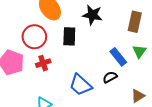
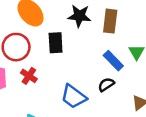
brown rectangle: (135, 22) -> (110, 21), moved
red cross: (43, 63) -> (29, 76), turned -32

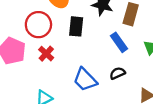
blue rectangle: (113, 61) -> (119, 42), moved

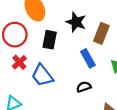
blue trapezoid: (85, 80) -> (42, 75), moved

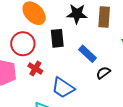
blue rectangle: (88, 58) -> (87, 54), moved
blue trapezoid: (42, 75) -> (63, 88), moved

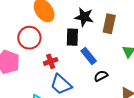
black rectangle: (57, 38) -> (72, 37), moved
red cross: (35, 69) -> (51, 61), moved, turned 32

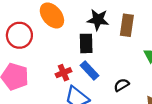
red circle: (29, 38) -> (19, 35), moved
blue rectangle: (89, 56) -> (90, 71), moved

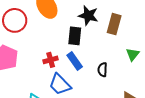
black semicircle: (121, 85) -> (102, 70), moved, turned -64

